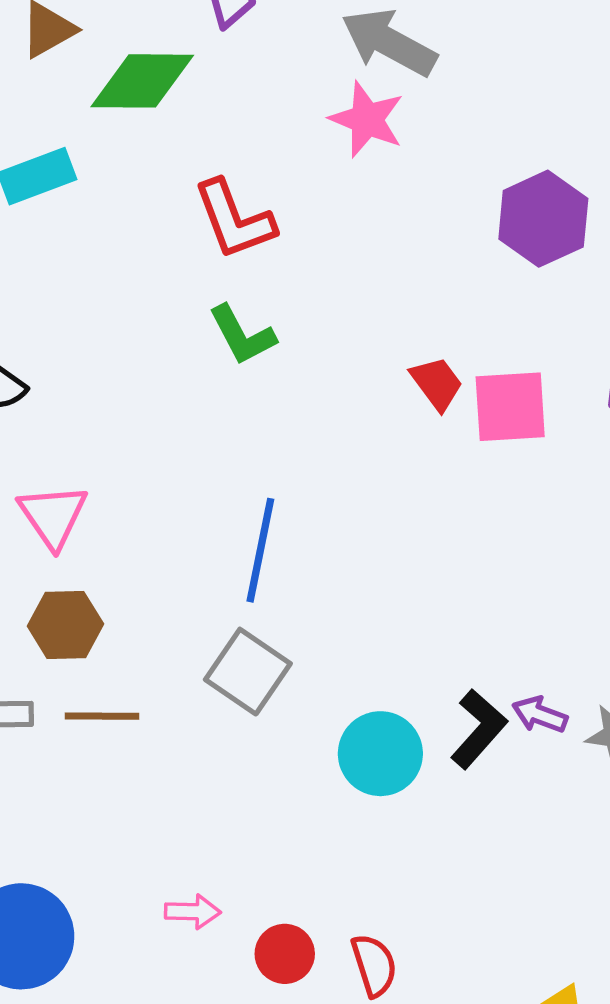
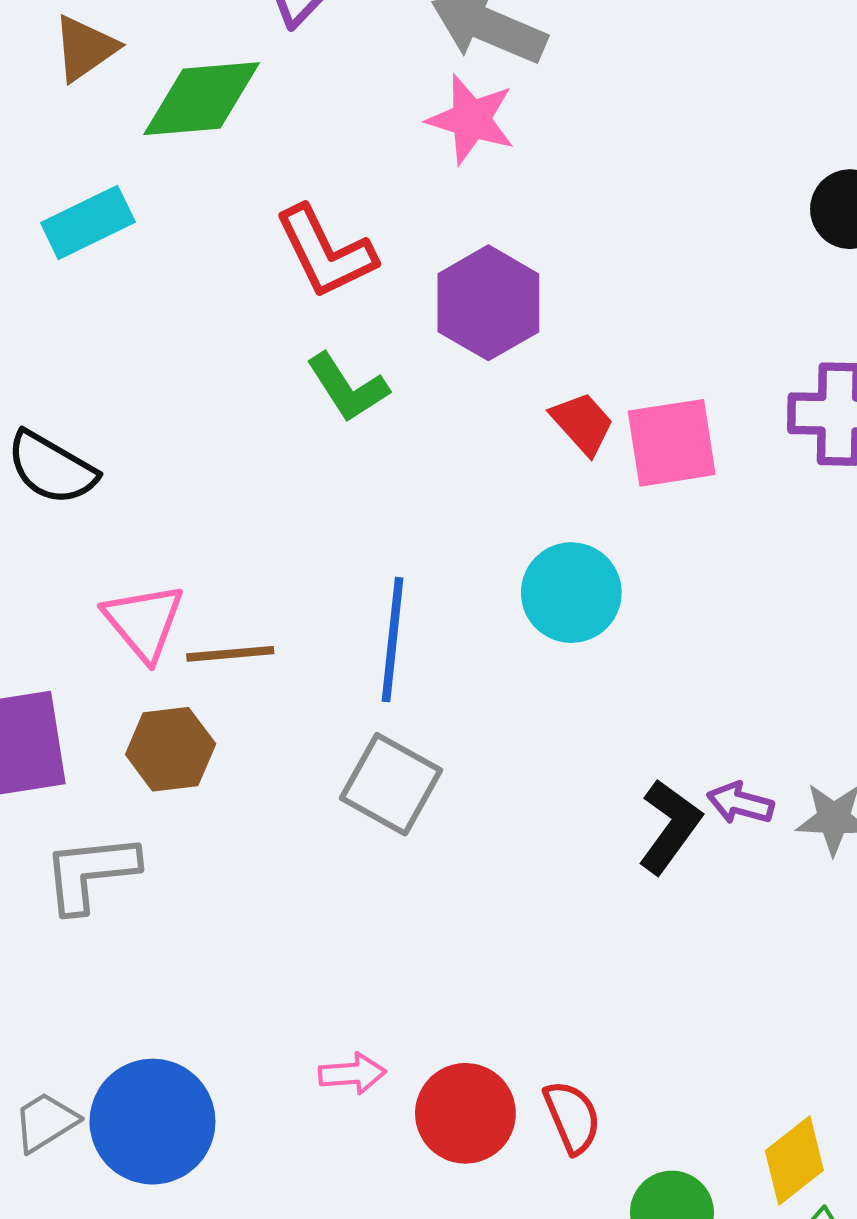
purple hexagon: (543, 219) -> (488, 303), moved
brown line: (102, 716) -> (230, 654), moved
cyan circle: (380, 754) -> (571, 593), moved
red circle: (285, 954) -> (465, 1113), size x1.4

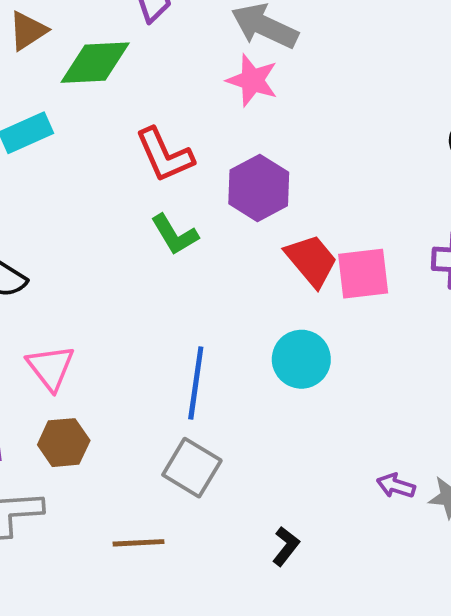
red trapezoid: (583, 423) -> (311, 260), size x1.4
brown line: (230, 654) -> (138, 543), moved
black L-shape: (670, 827) -> (286, 546), moved, size x0.7

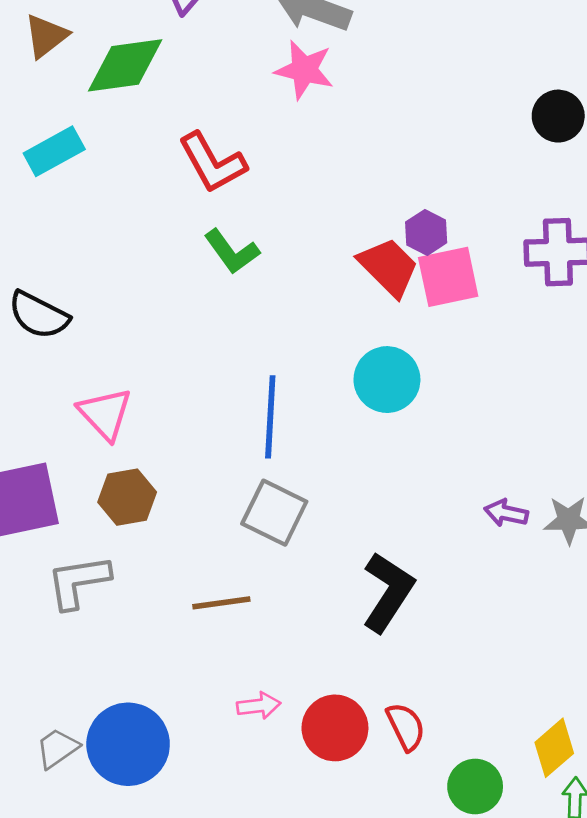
purple hexagon: (259, 188) -> (426, 232), moved, size x0.6
black L-shape: (286, 546) -> (388, 592), size x1.8

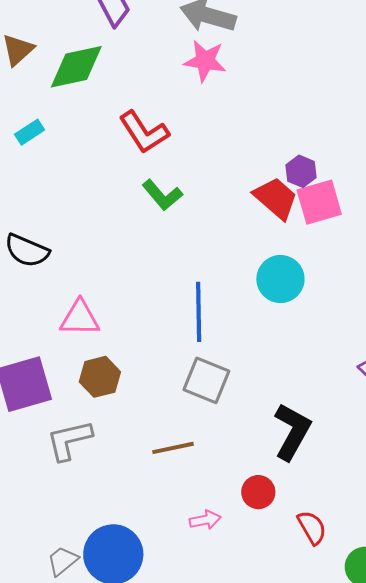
cyan rectangle: (54, 151) -> (30, 132), size x0.7
pink triangle: (105, 414) -> (80, 318), turned -42
red circle: (335, 728) -> (258, 492), moved, size x0.7

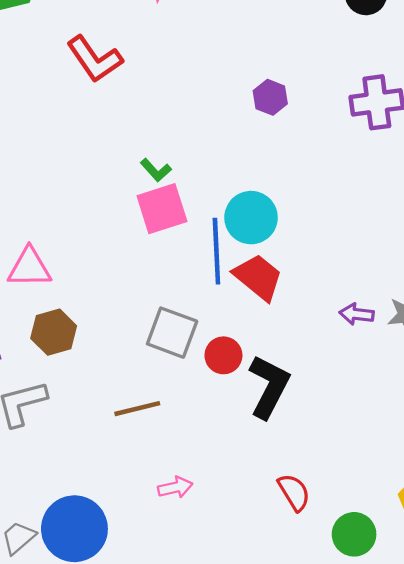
green L-shape: (162, 195) -> (156, 170), moved, size x0.7
red trapezoid: (276, 198) -> (258, 277), moved
pink square: (319, 202) -> (162, 209), moved
blue line: (199, 312) -> (216, 251), moved
red circle: (258, 492) -> (223, 355), moved

